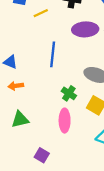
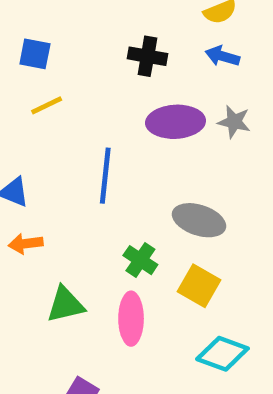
yellow line: (41, 13) -> (47, 105), moved
green triangle: (20, 119) -> (65, 305), moved

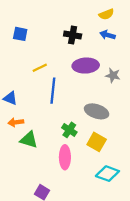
yellow line: (47, 105) -> (40, 68), moved
gray star: (234, 122) -> (113, 75), moved
green triangle: (65, 305) -> (29, 140), moved, turned 30

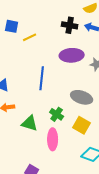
black cross: (73, 35) -> (70, 25), moved
yellow line: (40, 68) -> (30, 37), moved
green triangle: (29, 140) -> (30, 123), moved

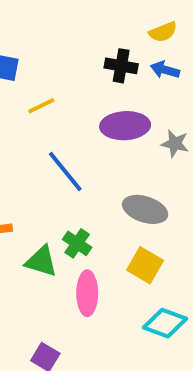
yellow line: (30, 37) -> (41, 106), moved
blue line: (42, 78) -> (65, 172), turned -45
green cross: (57, 114) -> (77, 243), moved

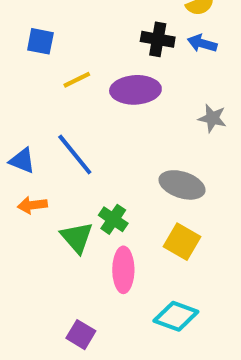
purple ellipse: (125, 126) -> (135, 90), moved
blue line: (65, 172) -> (75, 155), moved
green triangle: (41, 261) -> (77, 237), turned 32
cyan diamond: (165, 323) -> (176, 316), moved

